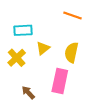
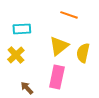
yellow triangle: (43, 48) -> (59, 46), moved, size x1.5
yellow semicircle: (71, 52) -> (83, 53), moved

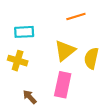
orange line: (69, 15) -> (76, 16), turned -36
yellow cross: (16, 55) -> (18, 61), turned -30

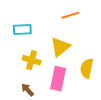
yellow semicircle: (91, 58) -> (87, 68), moved
yellow cross: (18, 61) -> (32, 60), moved

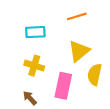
cyan rectangle: (22, 29) -> (35, 32), moved
yellow triangle: (60, 47) -> (79, 51), moved

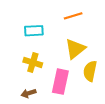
brown arrow: (30, 98) -> (29, 93), turned -64

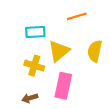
yellow triangle: (75, 49) -> (59, 51), moved
yellow semicircle: (90, 71) -> (95, 51), moved

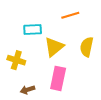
yellow cross: (34, 66) -> (16, 60), moved

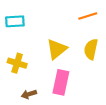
orange line: (70, 15) -> (88, 16), moved
cyan rectangle: (33, 30) -> (15, 21), moved

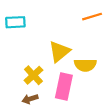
yellow semicircle: (91, 49) -> (85, 65), moved, turned -102
yellow cross: (17, 63) -> (33, 75), moved, turned 30

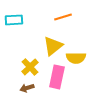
orange line: (92, 17) -> (63, 17), moved

